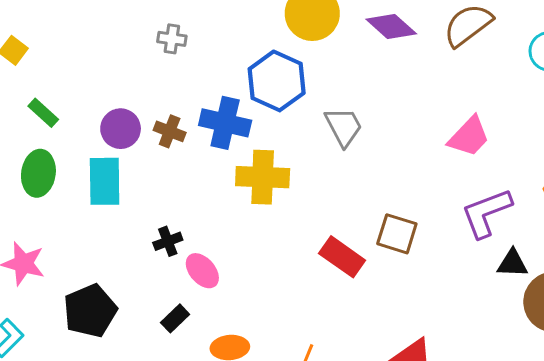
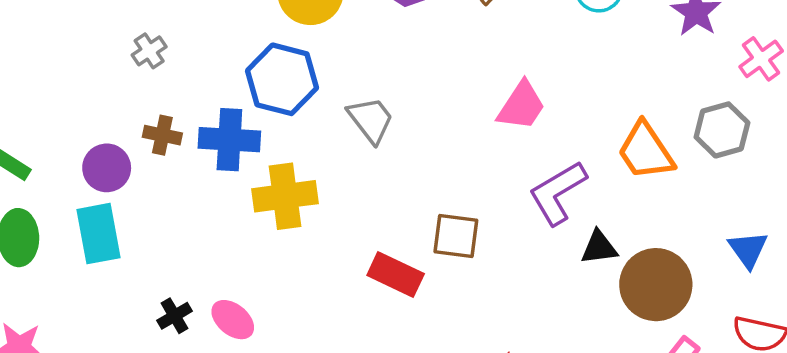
gray cross: (172, 39) -> (149, 51), turned -32
brown cross: (170, 131) -> (162, 135), moved
black cross: (168, 241) -> (175, 316), moved

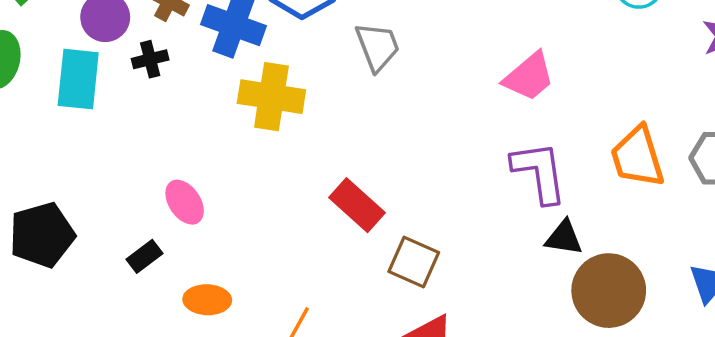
purple L-shape: (558, 193) -> (539, 172), turned 96
brown square: (456, 236) -> (414, 262), moved
black cross: (175, 316) -> (150, 59), moved

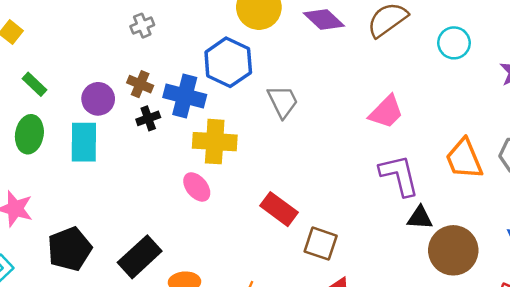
black cross: (150, 59) -> (148, 118), moved
pink ellipse: (185, 202) -> (197, 187), moved
black rectangle: (145, 256) -> (140, 257), size x1.8

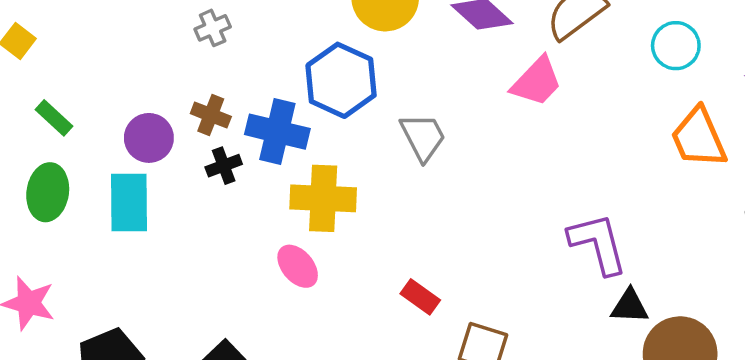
pink trapezoid: (386, 112) -> (537, 82), moved
orange trapezoid: (464, 159) -> (699, 138), moved
red rectangle: (279, 209) -> (420, 297), size x0.7

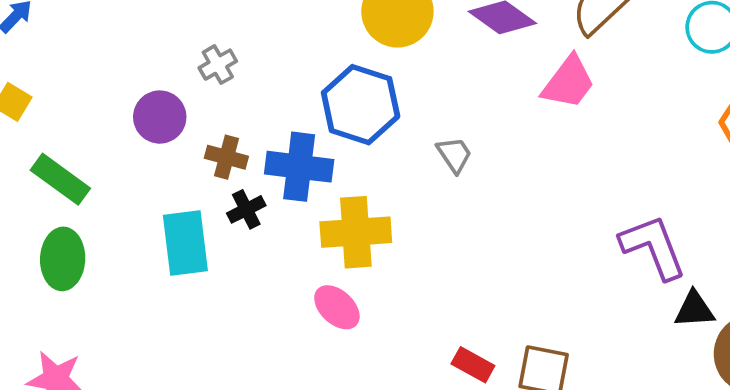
green rectangle: (54, 118) -> (60, 179), size x1.4
gray trapezoid: (423, 137) -> (454, 155), size x0.7
purple circle: (149, 138) -> (160, 117), moved
cyan rectangle: (129, 203) -> (185, 243), moved
red rectangle: (420, 297) -> (473, 365), moved

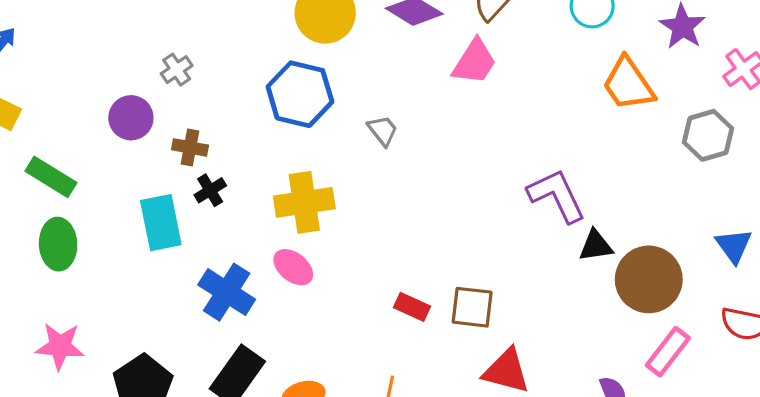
blue cross: (299, 167) -> (227, 292), moved, turned 30

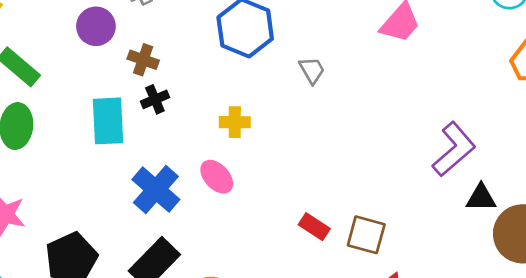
purple L-shape: (557, 196) -> (454, 149), turned 66
yellow cross: (304, 202) -> (235, 122), size x0.6

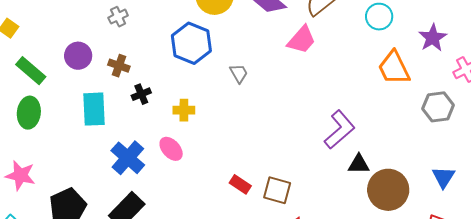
purple circle: (96, 26) -> (78, 56), moved
black cross: (155, 99) -> (141, 94), moved

